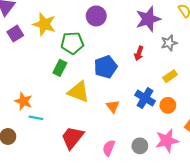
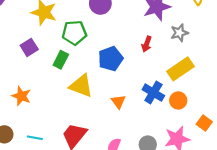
purple square: (15, 34) -> (29, 47), moved
yellow rectangle: (170, 76) -> (180, 69), size x1.6
cyan line: (36, 118) -> (35, 138), moved

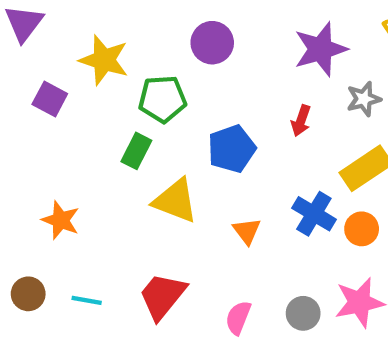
purple square: (29, 47) -> (50, 99), moved, turned -30

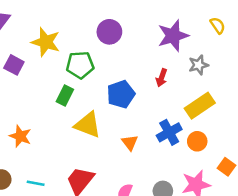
blue cross: (314, 214) -> (169, 132), turned 30

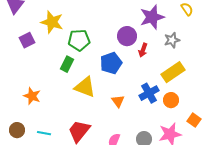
purple circle: (109, 32) -> (127, 36), moved
purple square: (14, 65) -> (27, 40), turned 35

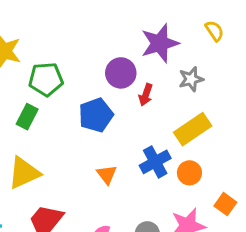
yellow triangle: (85, 87) -> (24, 173), moved, turned -45

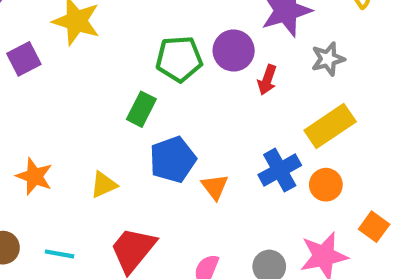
green pentagon: (46, 79) -> (179, 59), moved
blue pentagon: (96, 115) -> (173, 160), moved
green rectangle: (27, 117) -> (141, 109), moved
yellow triangle: (24, 173) -> (104, 185), size x0.6

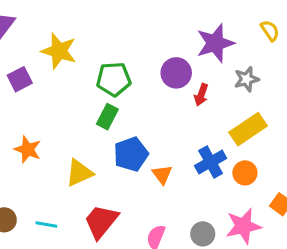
green pentagon: (179, 59) -> (114, 79), moved
orange star: (34, 176) -> (28, 149), moved
yellow triangle: (104, 185) -> (79, 173), size x1.4

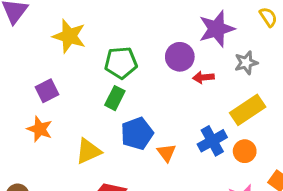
purple square: (20, 79) -> (47, 91), moved
red arrow: (201, 95) -> (203, 77), turned 66

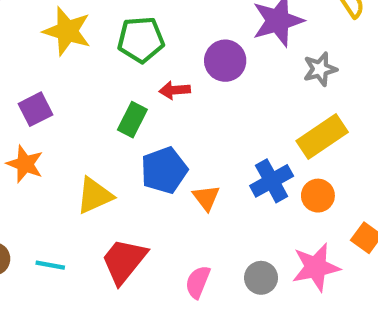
green pentagon: (121, 63) -> (141, 40), moved
red arrow: (203, 77) -> (175, 90), moved

